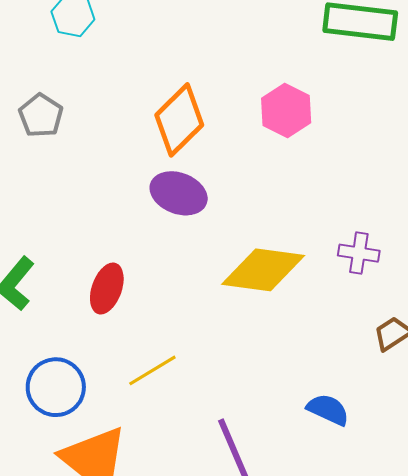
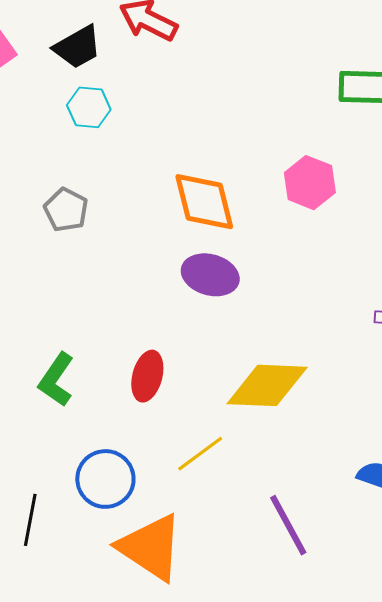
orange diamond: (179, 120) -> (204, 202), turned -54
yellow diamond: (263, 270) -> (267, 385), moved

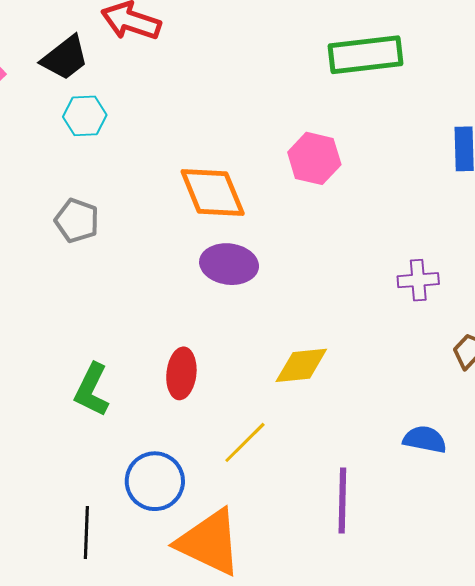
yellow diamond: (267, 385) -> (301, 365), size x0.7
purple line: (288, 525) -> (342, 500), turned 38

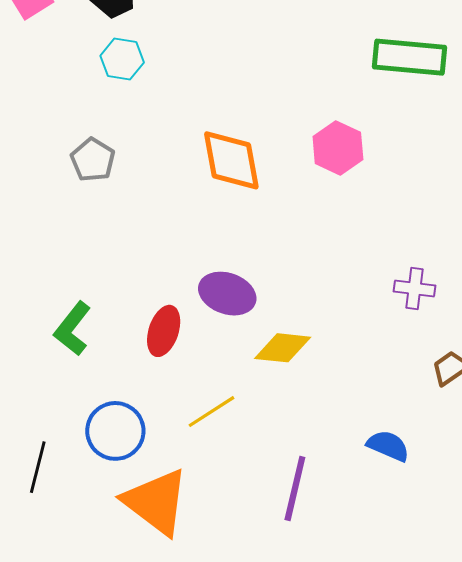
purple ellipse: (229, 264) -> (227, 294), moved

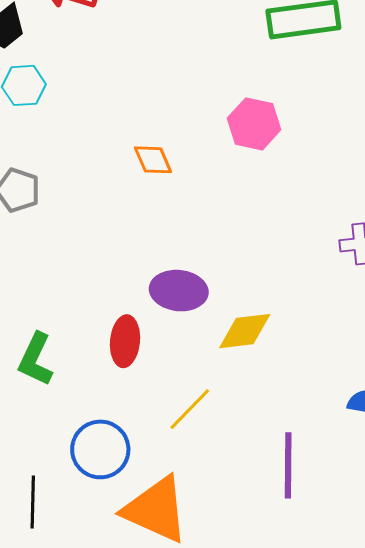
orange diamond: (231, 160) -> (153, 160), size x0.6

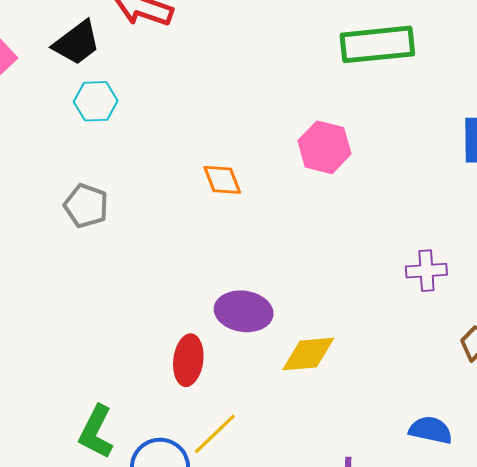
green L-shape: (36, 359) -> (96, 432), moved
yellow line: (190, 409) -> (215, 434), moved

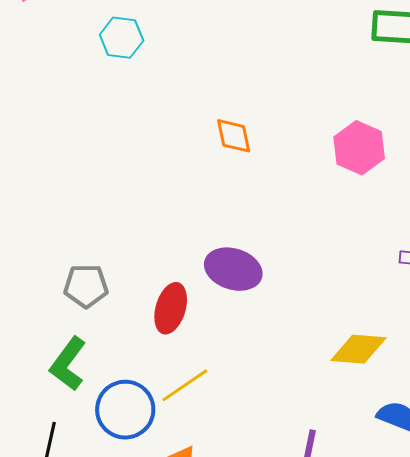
pink hexagon: (324, 147) -> (359, 148), moved
gray pentagon: (86, 206) -> (86, 286), moved, turned -30
yellow diamond: (308, 354) -> (358, 349), moved

